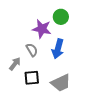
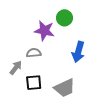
blue arrow: (58, 49) -> (78, 52), moved
gray semicircle: (32, 50) -> (34, 53), turned -64

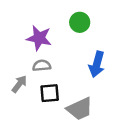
purple star: (44, 31) -> (39, 38), moved
black square: (34, 83) -> (50, 93), moved

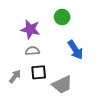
blue arrow: (97, 64) -> (75, 50), turned -48
gray arrow: (19, 84) -> (15, 76), moved

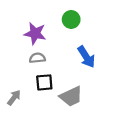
gray arrow: (15, 76) -> (14, 98), moved

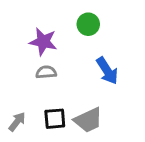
black square: (44, 82) -> (55, 119), moved

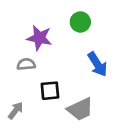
gray semicircle: (46, 72) -> (26, 64), moved
black square: (55, 119) -> (50, 91), moved

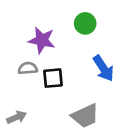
black square: (50, 91) -> (53, 78), moved
gray arrow: (16, 110) -> (17, 117), turned 30

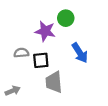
purple star: (42, 40) -> (45, 31), moved
gray trapezoid: (85, 116) -> (54, 82), moved, turned 110

